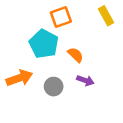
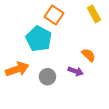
orange square: (61, 17) -> (54, 15), turned -36
orange semicircle: (76, 55) -> (89, 55), moved

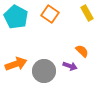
cyan pentagon: (39, 39) -> (16, 17), moved
gray circle: (47, 77) -> (44, 71), size x1.5

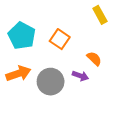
orange square: (50, 14) -> (60, 39), moved
cyan pentagon: (16, 17) -> (22, 36), moved

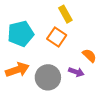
yellow rectangle: (100, 15) -> (65, 14), moved
cyan pentagon: (22, 36) -> (21, 34), turned 30

